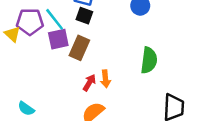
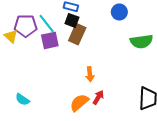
brown rectangle: (79, 48) -> (77, 34), moved
green semicircle: (149, 60) -> (141, 41), moved, turned 75
red arrow: (89, 83) -> (98, 97), moved

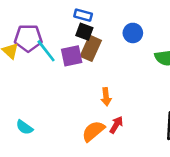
blue circle: (119, 12) -> (133, 33), moved
cyan line: (47, 24) -> (46, 51), moved
purple square: (50, 40) -> (72, 56), moved

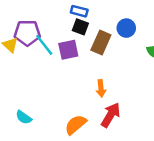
brown rectangle: (91, 48) -> (101, 43), moved
red arrow: (116, 125) -> (111, 115), size x1.5
orange semicircle: (93, 131) -> (76, 125), moved

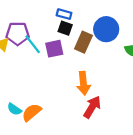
blue circle: (126, 28) -> (106, 29), size x1.5
orange arrow: (101, 88) -> (83, 83), size x1.5
orange semicircle: (76, 125) -> (32, 112), moved

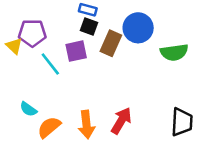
cyan line: (33, 44) -> (50, 64), moved
orange arrow: (83, 83) -> (86, 125), moved
cyan semicircle: (14, 109) -> (28, 109), moved

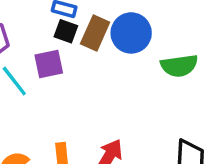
brown rectangle: (111, 43) -> (95, 33), moved

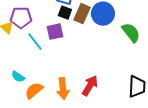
green semicircle: (179, 66) -> (131, 33), turned -120

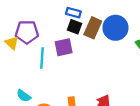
cyan line: (35, 42) -> (42, 58), turned 42

